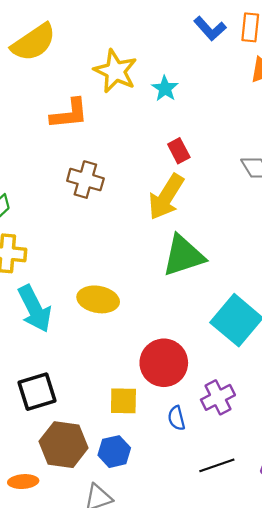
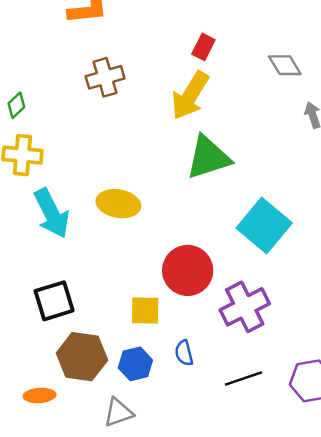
red rectangle: (179, 151) -> (203, 47), turned 55
brown cross: (85, 180) -> (105, 77), turned -32
purple cross: (218, 397) -> (245, 307), size x1.4
blue semicircle: (176, 418) -> (184, 353), moved

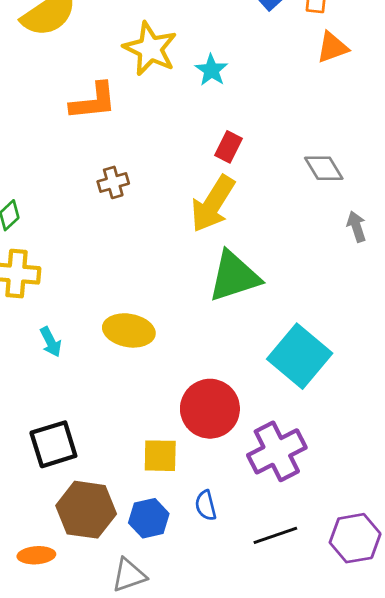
brown cross: (105, 77) -> (113, 182), size x0.7
cyan arrow: (52, 213) -> (51, 342), size x0.5

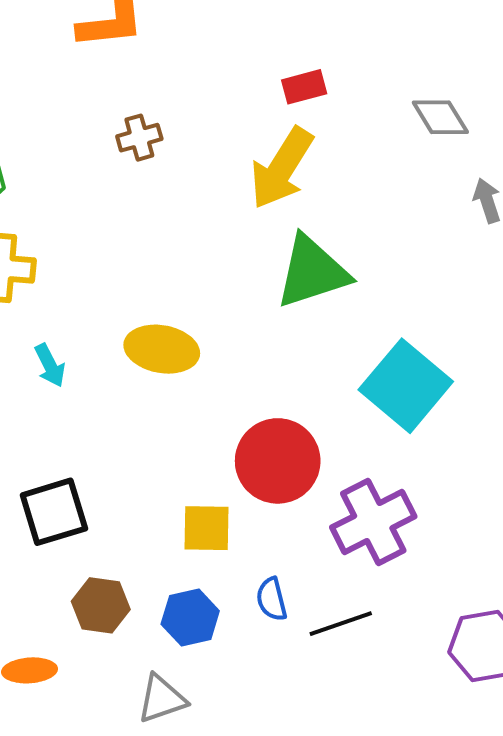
red rectangle: (228, 147) -> (304, 87), turned 48
brown hexagon: (86, 510) -> (101, 605), size x0.7
black line: (275, 535) -> (341, 624), moved

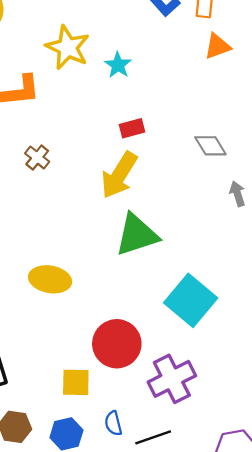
brown cross: (139, 138) -> (37, 158), turned -35

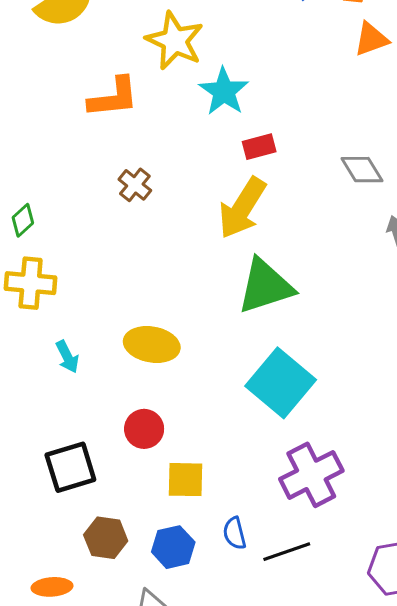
cyan star: (118, 65) -> (224, 91), moved, size x1.4
cyan square: (191, 300) -> (281, 383), moved
red circle: (117, 344) -> (144, 429), moved, size x0.6

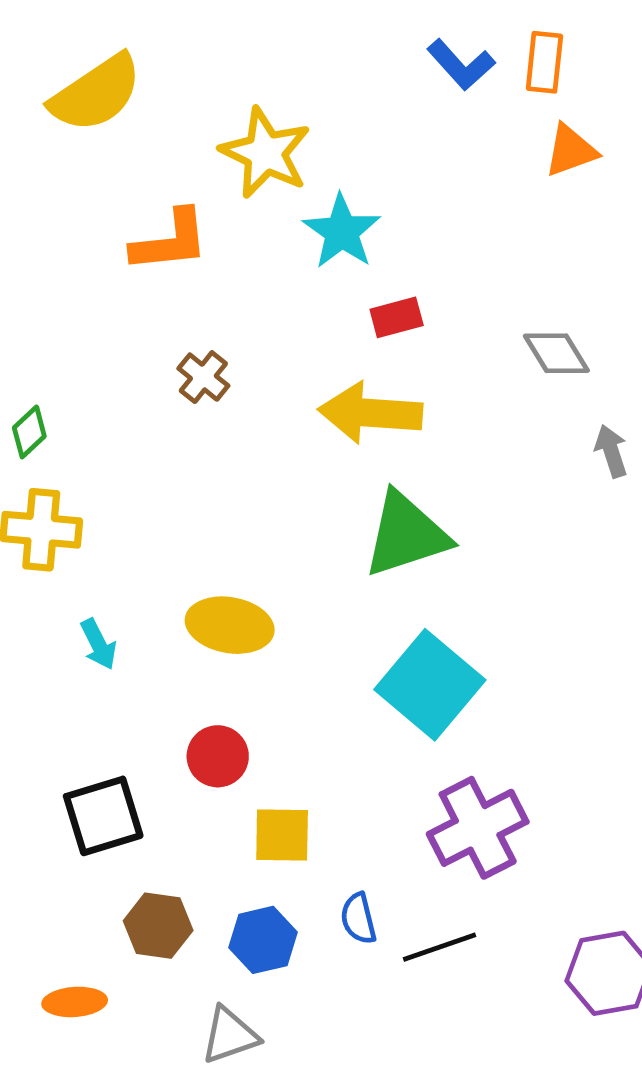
yellow arrow: (242, 208) -> (370, 413), turned 62

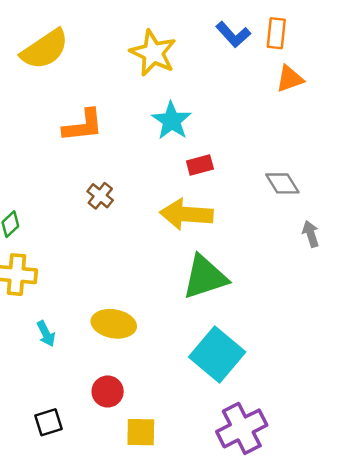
yellow star: (265, 153) -> (153, 53), moved
black square: (103, 816) -> (48, 422), size x0.7

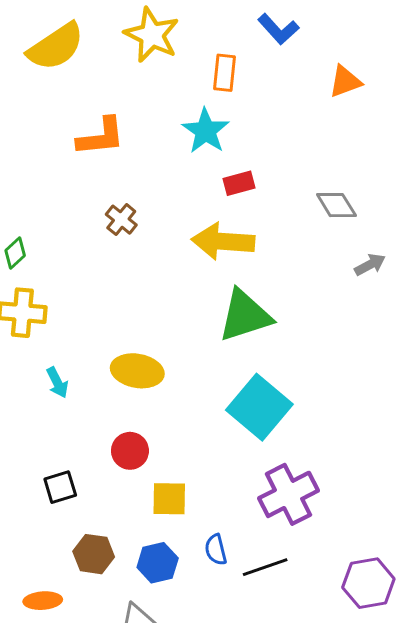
orange rectangle: (276, 33) -> (224, 73), moved
yellow star: (153, 53) -> (152, 35), moved
gray arrow: (311, 234) -> (370, 265), turned 80

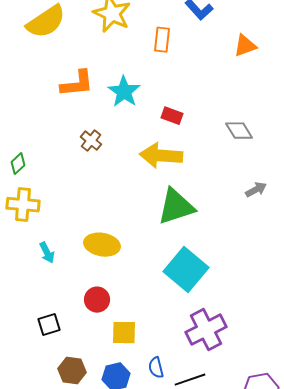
cyan star: (206, 131) -> (124, 92), moved
red rectangle: (239, 183) -> (172, 116), turned 35
gray arrow: (370, 265) -> (256, 190), moved

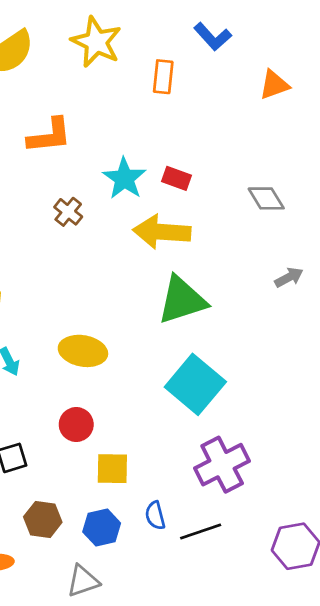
cyan star: (124, 92) -> (124, 178), moved

